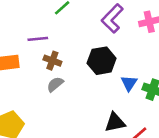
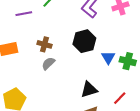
purple line: (38, 39) -> (24, 14), moved
black triangle: (115, 122) -> (89, 89), moved

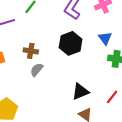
blue triangle: (108, 58) -> (105, 38), moved

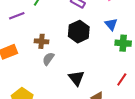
black triangle: (80, 92) -> (76, 78), moved, turned -42

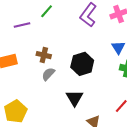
black hexagon: (79, 32) -> (82, 64), moved

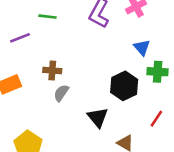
green line: (47, 11) -> (47, 17), turned 64
black hexagon: (82, 64) -> (124, 86), moved

